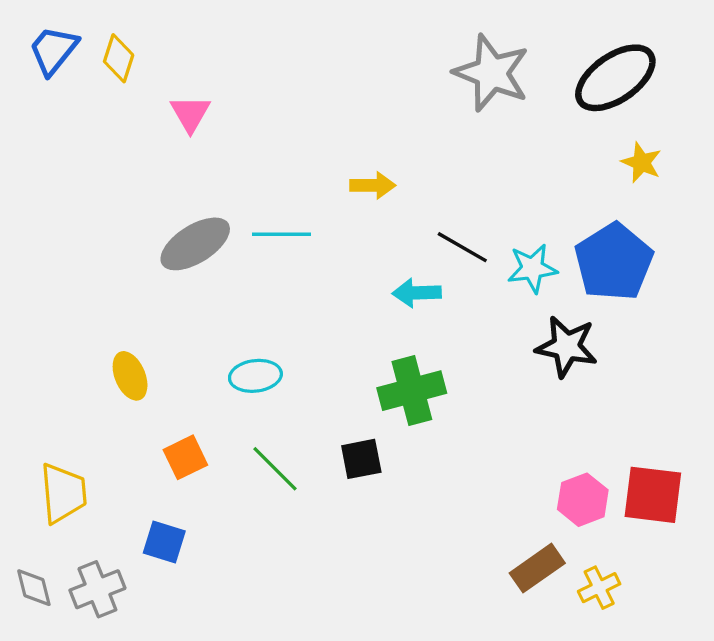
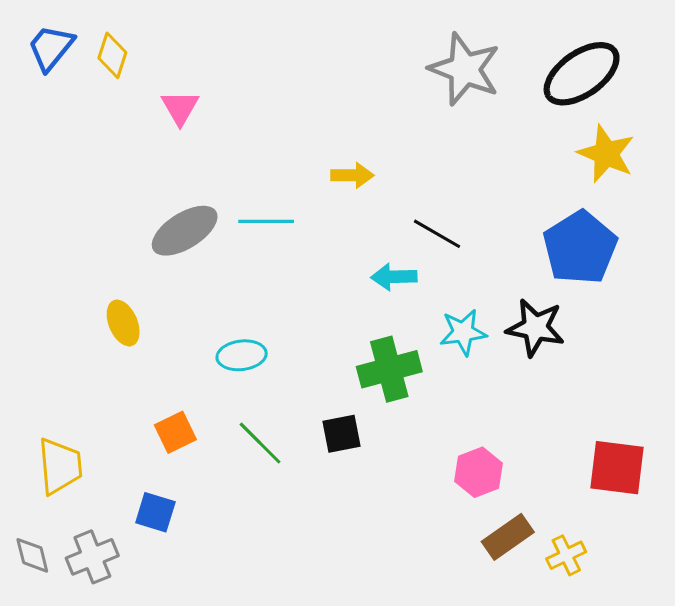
yellow star: (641, 163) -> (606, 154), size x1.5
cyan star: (532, 268) -> (463, 332), moved
yellow ellipse: (130, 376) -> (123, 323), moved
pink hexagon: (583, 500) -> (478, 472), moved

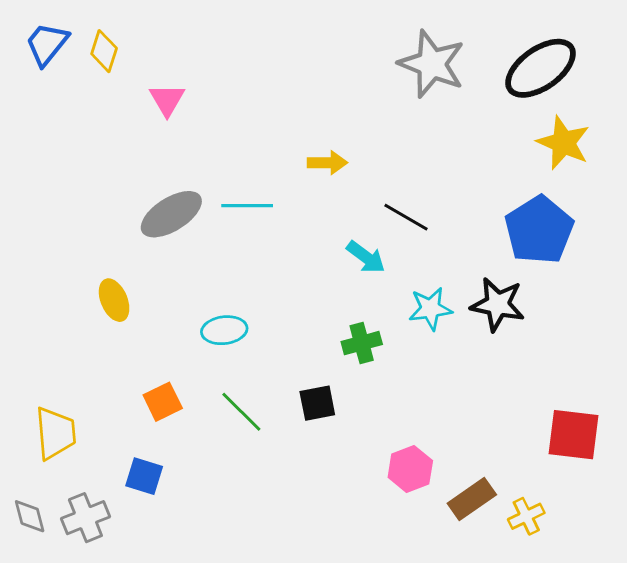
cyan arrow: (394, 277) -> (366, 257), turned -141
green cross: (389, 369) -> (362, 343), size x0.7
pink hexagon: (478, 472) -> (410, 469), moved

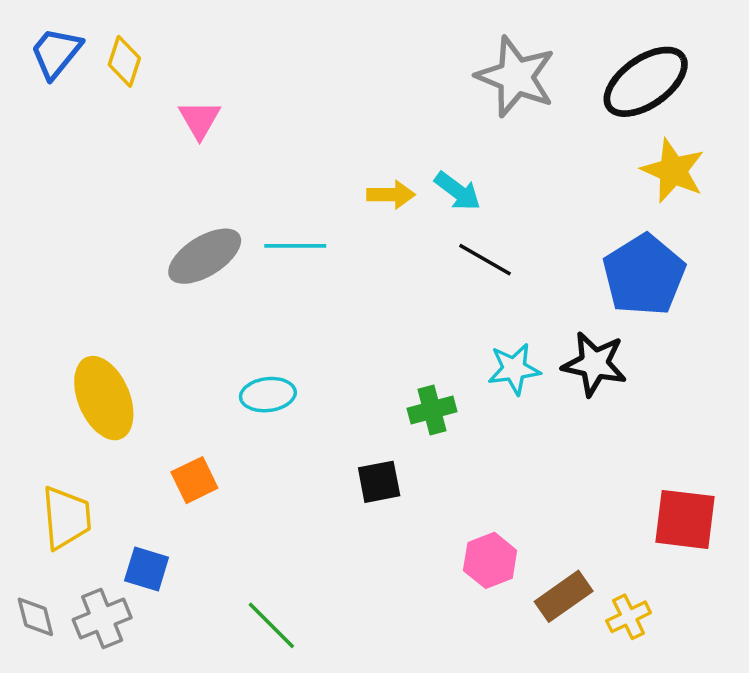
cyan arrow: (366, 257) -> (458, 191), moved
yellow ellipse: (114, 300) -> (104, 398), moved, size x1.6
green line: (241, 412) -> (271, 625), moved
blue square: (144, 476) -> (147, 569), moved

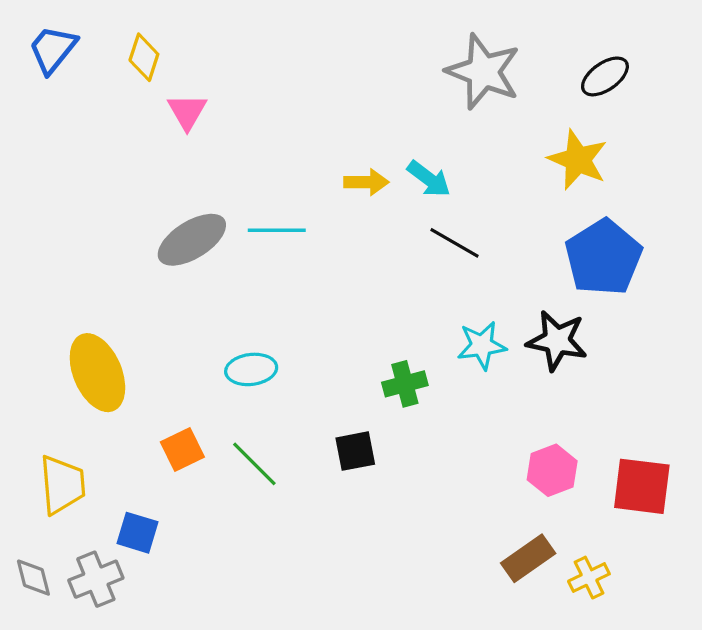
yellow diamond: (124, 61) -> (144, 57), moved
black ellipse: (646, 82) -> (605, 76), size x0.6
yellow star: (673, 171) -> (578, 160), moved
pink hexagon: (490, 560) -> (552, 470), moved
green line: (271, 625) -> (254, 464), moved

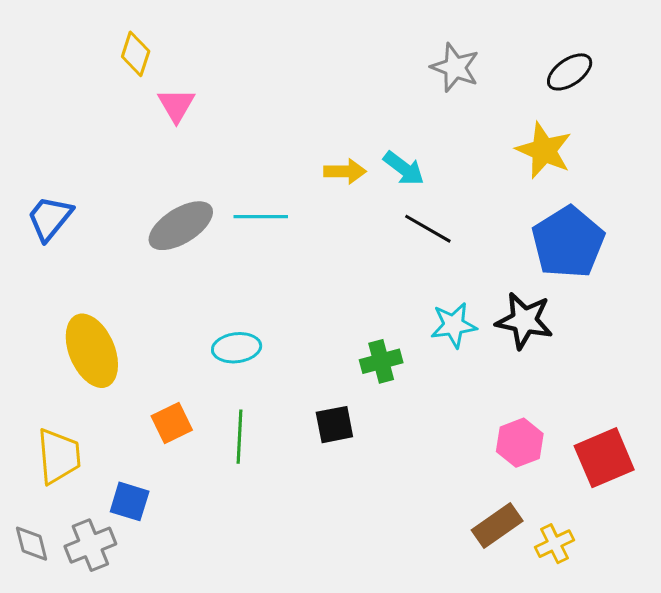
blue trapezoid: (53, 49) -> (50, 218), moved
gray star: (483, 72) -> (455, 67), size x0.7
green line: (254, 464) -> (240, 437), turned 48
red square: (642, 486) -> (604, 458), turned -30

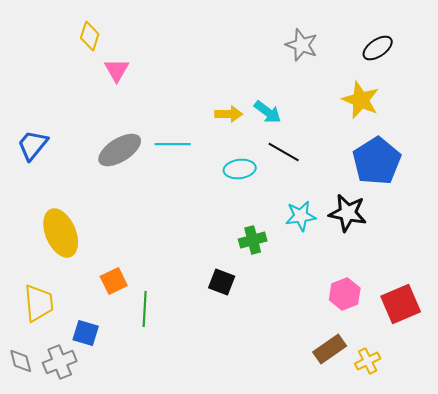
cyan ellipse: (237, 348) -> (240, 169), moved
black square: (334, 425) -> (222, 282), turned 32
green line: (240, 437) -> (145, 309), moved

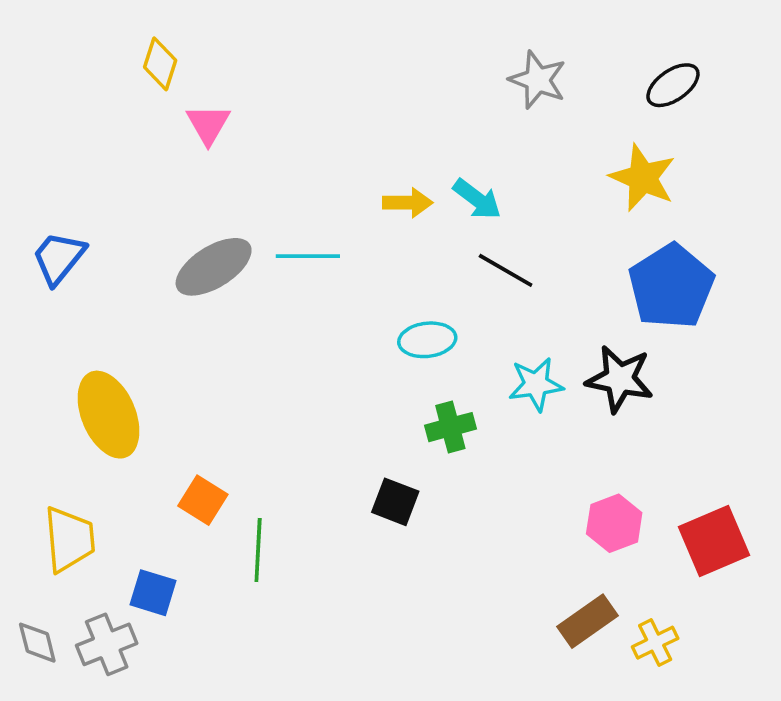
cyan ellipse: (240, 169) -> (427, 340), moved
orange square: (114, 281) -> (203, 500), turned -32

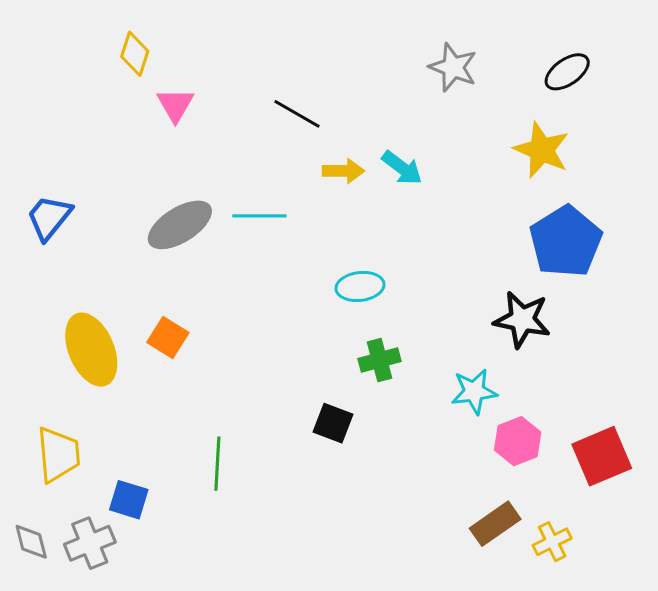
black line: (506, 270) -> (297, 114), moved
cyan star: (536, 384) -> (474, 392), moved
orange square: (203, 500) -> (168, 338), moved

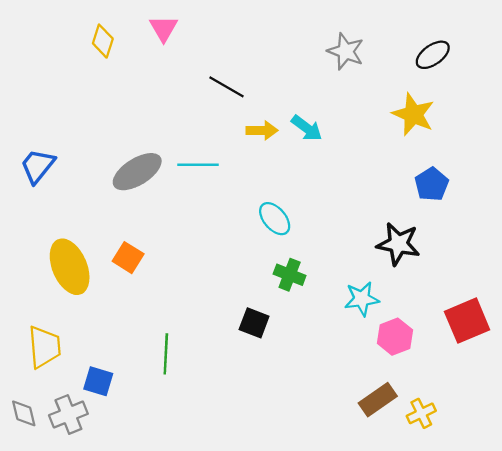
pink triangle: (175, 105) -> (164, 28), moved
blue pentagon: (566, 241) -> (432, 184), size x0.6
cyan ellipse: (360, 286) -> (275, 219), turned 56
green cross: (380, 360) -> (290, 275), turned 36
red square: (602, 456) -> (467, 321), moved

